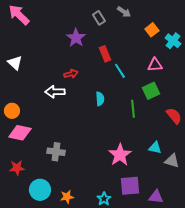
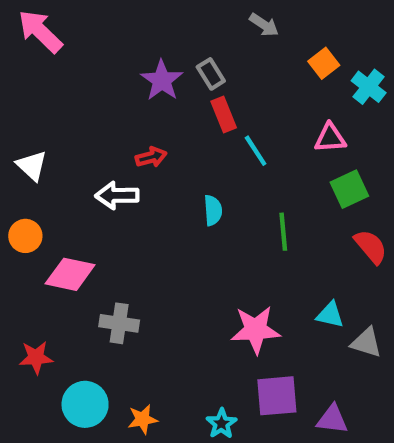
gray rectangle: (99, 18) -> (211, 74), moved
white triangle: (15, 63) -> (32, 166), moved
green square: (151, 91) -> (349, 189), moved
pink diamond: (20, 133) -> (70, 274), moved
pink star: (120, 155) -> (256, 330), turned 30

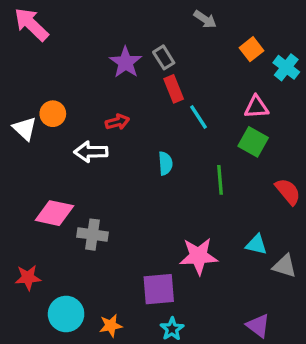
green square: (349, 189) -> (253, 142), moved, turned -36
orange circle: (25, 236) -> (53, 114), moved
gray cross: (119, 323) -> (93, 235), moved
purple square: (277, 396) -> (159, 289), moved
purple triangle: (332, 419) -> (258, 326), turned 30

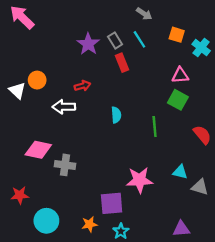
orange square: (251, 49) -> (177, 35), turned -35
cyan line: (198, 117) -> (139, 39), moved
orange star: (111, 326) -> (89, 224), moved
purple triangle: (258, 326) -> (181, 229), turned -42

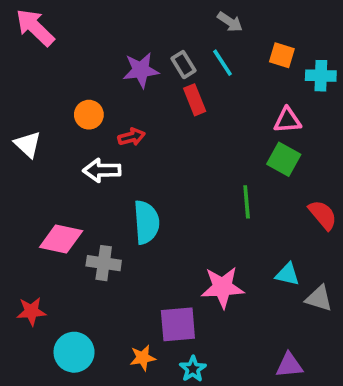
purple star: (88, 44) -> (141, 70), turned 30
cyan cross: (201, 47) -> (321, 76), turned -36
orange circle: (37, 80) -> (89, 115), moved
cyan semicircle: (116, 115) -> (146, 222), moved, size x1.6

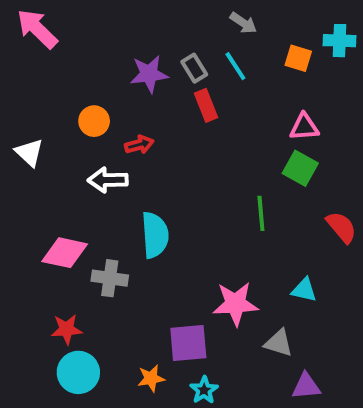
cyan cross: (321, 76) -> (340, 41), moved
gray triangle: (319, 298) -> (279, 343), moved
red star: (31, 311) -> (67, 329), moved

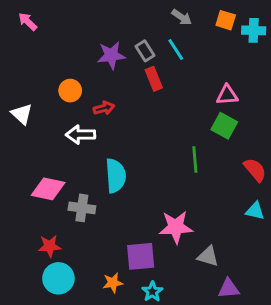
pink arrow: (37, 29) -> (28, 22), size x0.6
orange square: (298, 58) -> (226, 20), moved
cyan triangle: (304, 290) -> (255, 211), moved

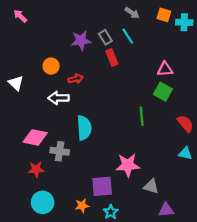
red star: (50, 246) -> (36, 169), moved

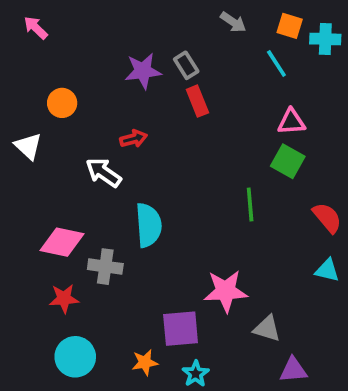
cyan line: (128, 36) -> (276, 63), moved
orange circle: (51, 66) -> (62, 103), moved
white arrow: (59, 98) -> (103, 173), turned 36

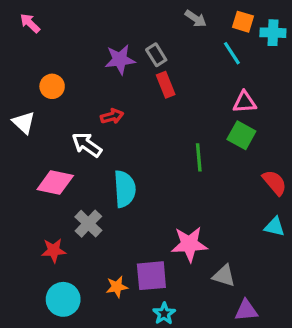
green line: (250, 204) -> (199, 157), moved
pink diamond: (62, 242) -> (55, 183), moved
gray cross: (105, 267) -> (88, 224), turned 36
orange star: (145, 362) -> (117, 287), moved

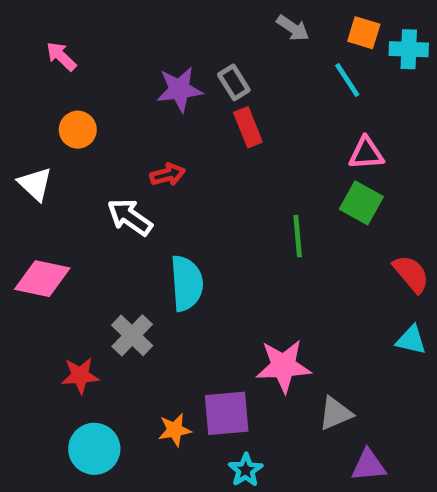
pink arrow: (30, 23) -> (61, 56), moved
pink diamond: (55, 183) -> (42, 279), moved
gray triangle: (224, 276) -> (335, 413), turned -40

